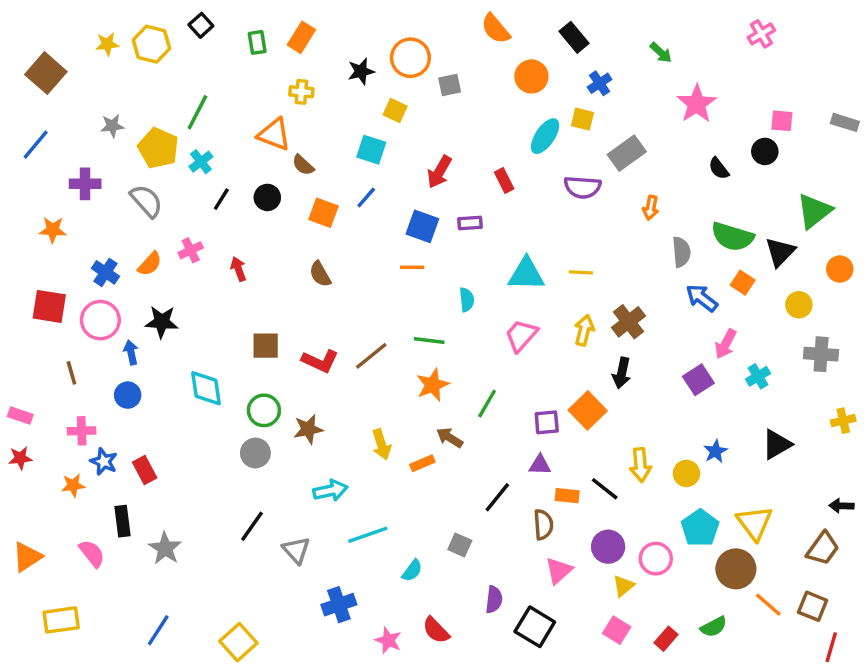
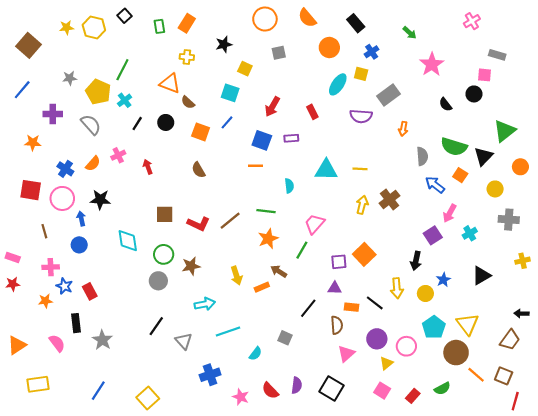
orange circle: (410, 58) -> (265, 19), moved
gray rectangle: (845, 122) -> (497, 55), moved
pink trapezoid: (521, 335) -> (315, 224), moved
black arrow: (622, 373) -> (416, 261), moved
purple semicircle: (494, 600) -> (297, 385), moved

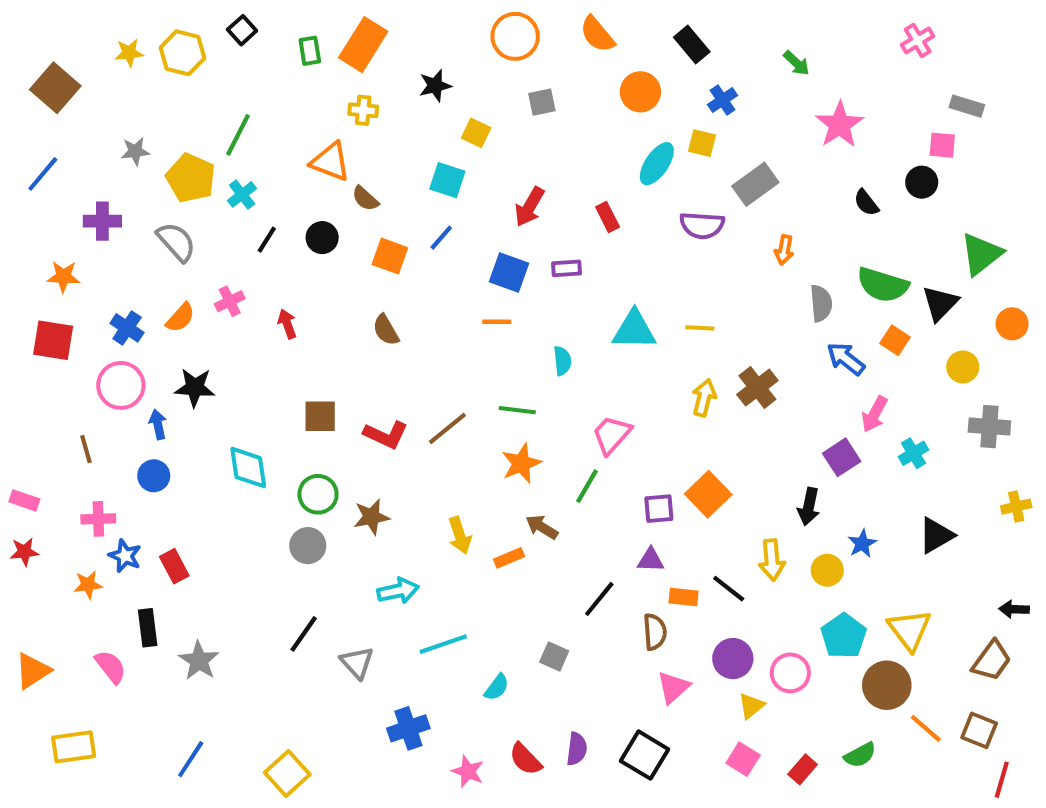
orange rectangle: (187, 23) -> (363, 45), size x1.4
red square: (31, 190) -> (53, 340), moved

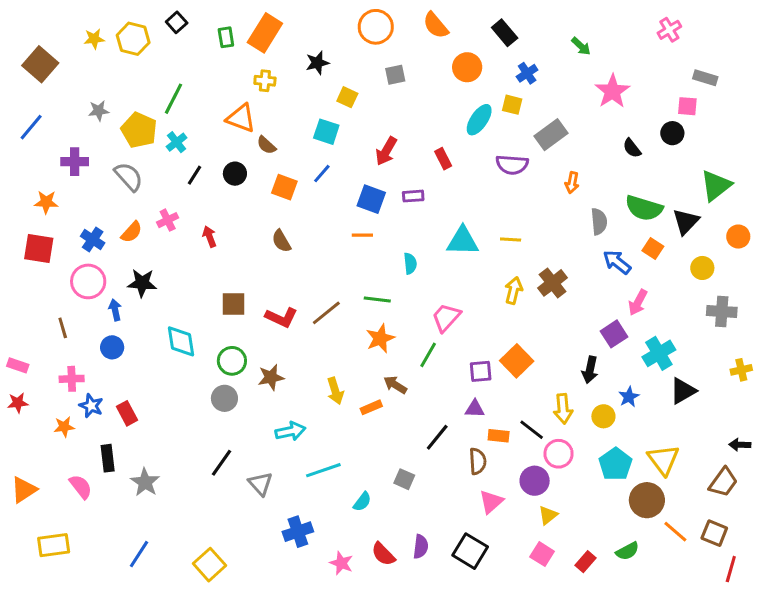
cyan cross: (913, 453) -> (659, 353), moved, size x1.5
pink circle: (790, 673) -> (559, 454), moved

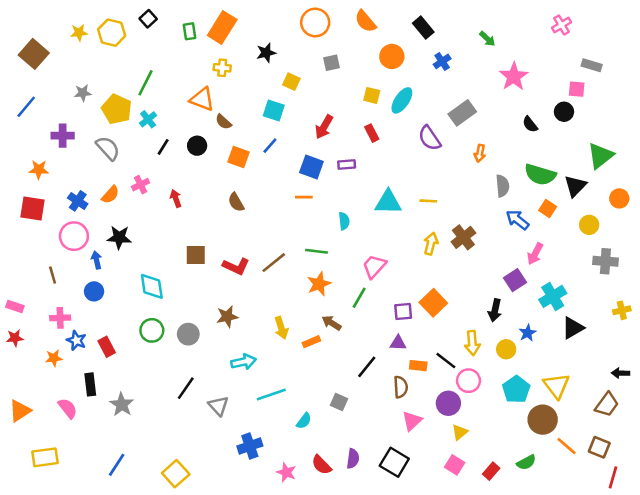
yellow square: (512, 105) -> (372, 95), moved
purple semicircle: (512, 165) -> (430, 138), turned 52
green circle: (232, 361) -> (152, 330), moved

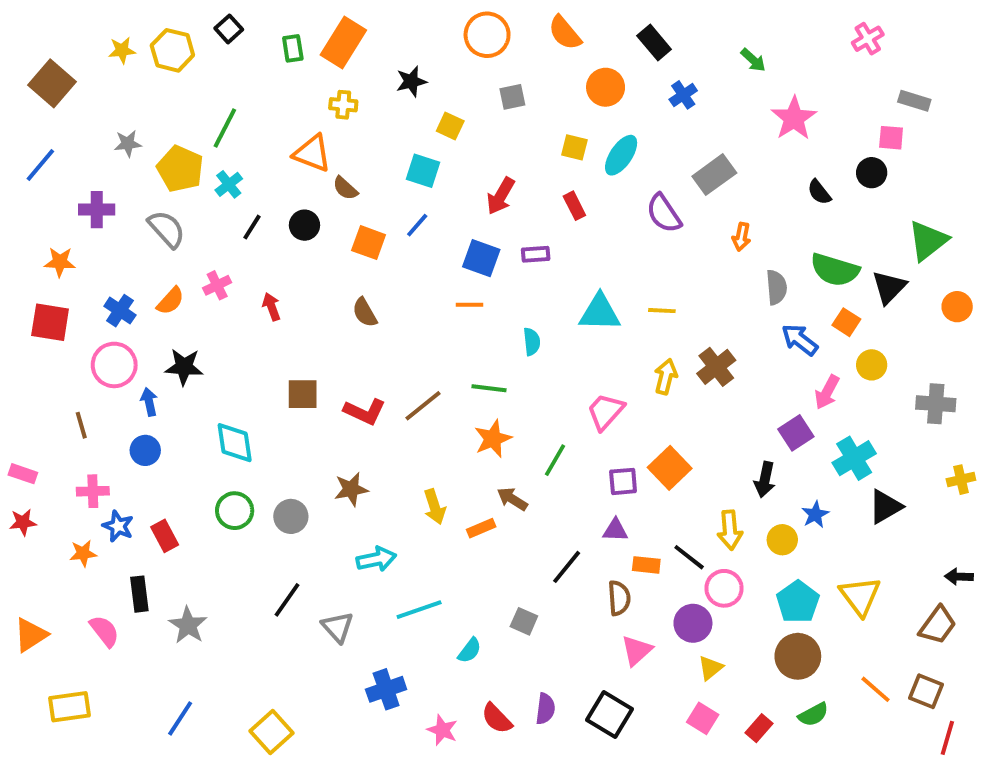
yellow circle: (589, 225) -> (872, 365), moved
pink trapezoid: (374, 266) -> (606, 412), moved
brown circle: (543, 420) -> (798, 656), moved

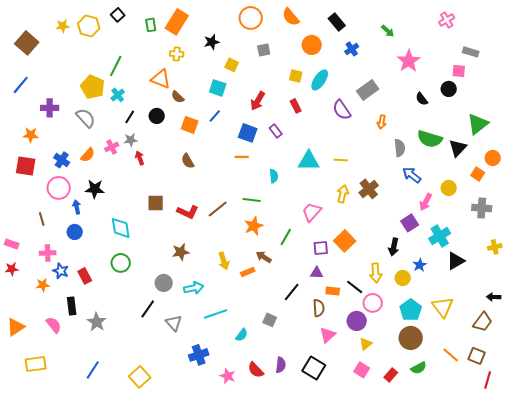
gray star: (128, 144) -> (131, 140), moved
purple rectangle: (536, 254) -> (276, 131), turned 56
orange square: (846, 322) -> (478, 174), moved
gray circle: (291, 516) -> (164, 283), moved

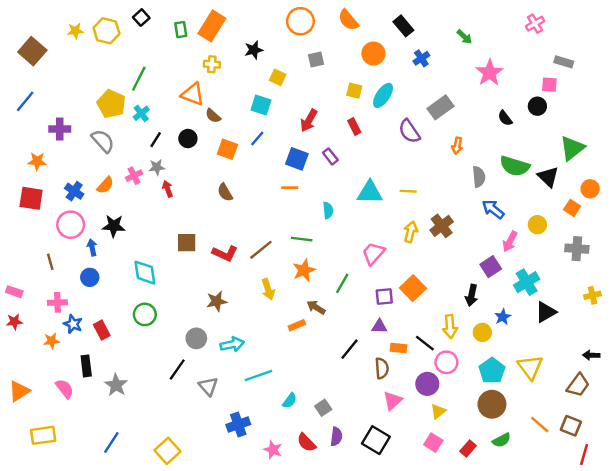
black triangle: (458, 148) -> (548, 177), turned -30
yellow arrow: (224, 261) -> (268, 289), moved
gray square: (270, 320) -> (323, 408), moved, turned 32

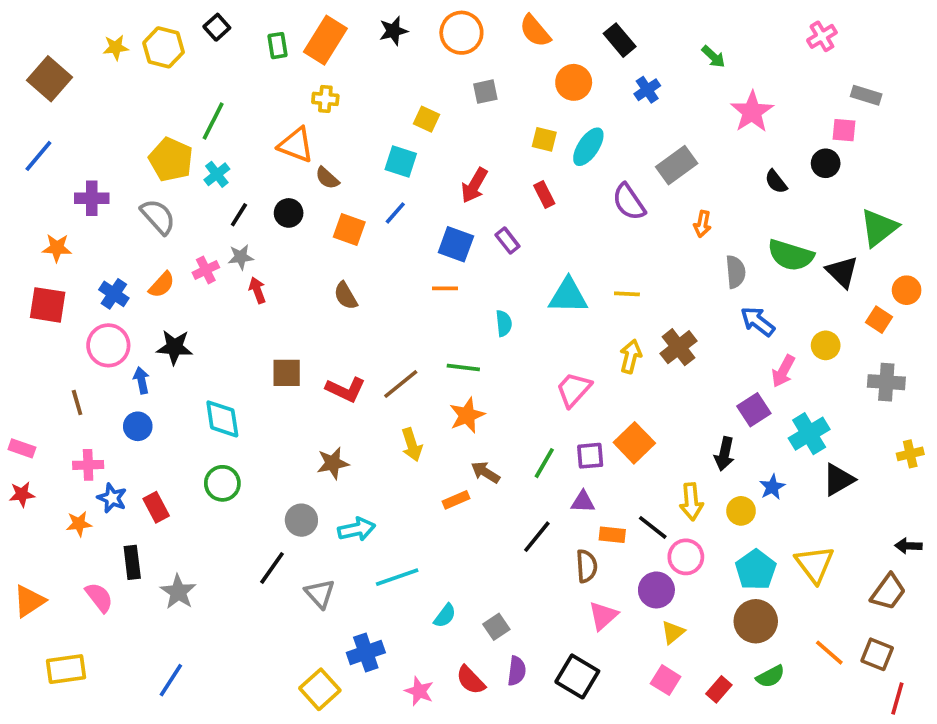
black star: (254, 50) -> (393, 31), moved
green line: (342, 283) -> (544, 463), moved
yellow square: (168, 451) -> (320, 689), moved

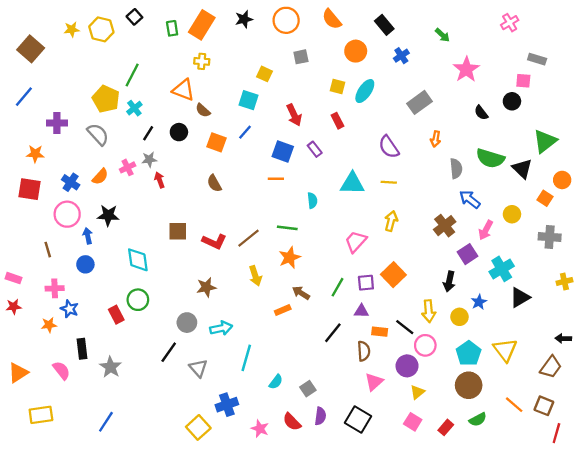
red arrow: (474, 185) -> (294, 115), turned -55
purple semicircle: (629, 202) -> (389, 147), moved
brown cross: (678, 347) -> (445, 226), moved
red rectangle: (156, 507) -> (116, 315), moved
cyan line: (397, 577) -> (246, 358), turned -55

